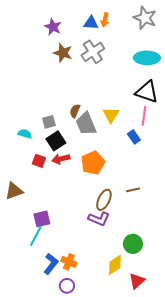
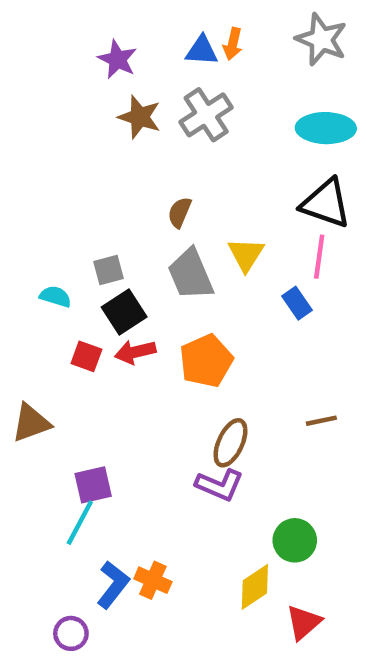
brown semicircle: (75, 111) -> (180, 212), moved
brown line: (133, 190) -> (321, 421), moved
purple circle: (67, 286) -> (71, 633), moved

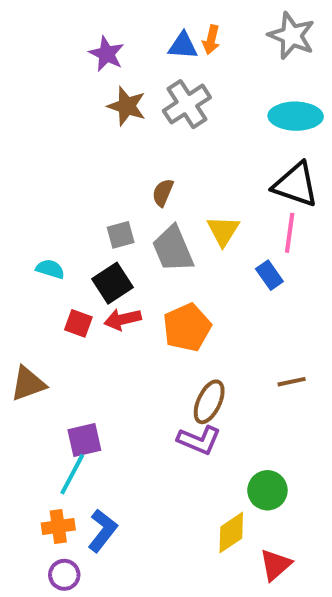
gray square: (109, 270) -> (121, 235), moved
orange cross: (153, 580) -> (58, 527), moved, turned -32

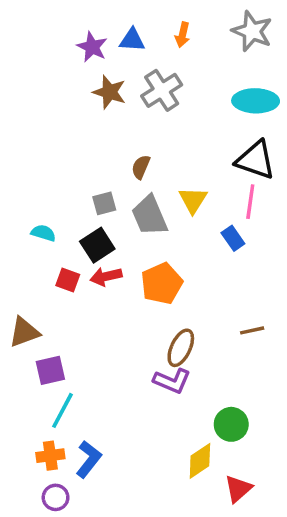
blue triangle: (183, 46) -> (132, 40), moved
purple square: (84, 440) -> (50, 370), moved

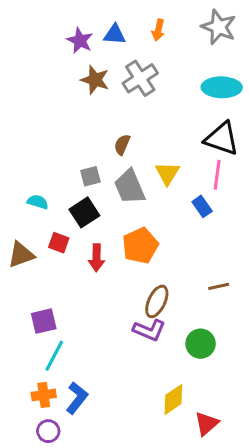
red arrow: (106, 277) -> (96, 258), moved, turned -76
brown triangle: (24, 332) -> (21, 255), moved
green circle: (231, 424) -> (201, 344), moved

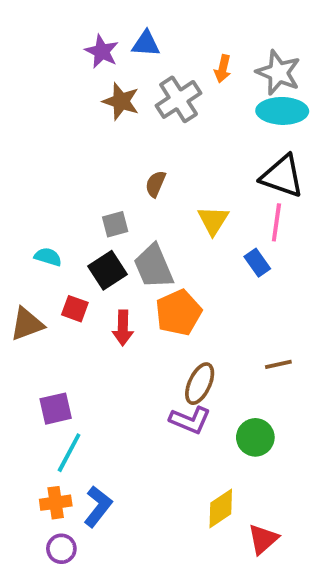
gray star: (219, 27) -> (278, 73), moved
orange arrow: (158, 30) -> (223, 69), moved
gray trapezoid: (130, 187) -> (154, 266), moved

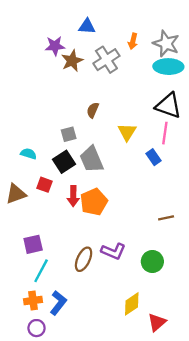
purple star: (102, 51) -> (55, 46), moved, turned -30
brown star: (121, 101) -> (72, 61), turned 30
orange pentagon: (179, 313) -> (94, 202), moved
brown ellipse: (200, 384) -> (84, 259), moved

